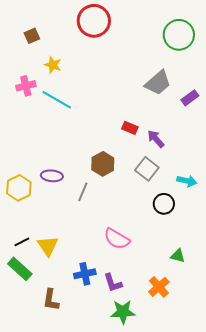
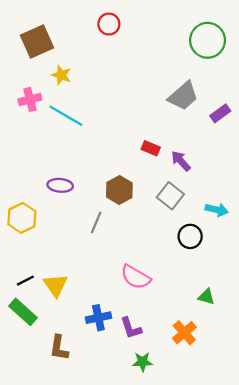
red circle: (94, 21) -> (109, 24), size x0.6
brown square: (32, 36) -> (37, 41), size x1.8
purple ellipse: (52, 176) -> (60, 185), moved
green star: (123, 312) -> (143, 362), size x0.7

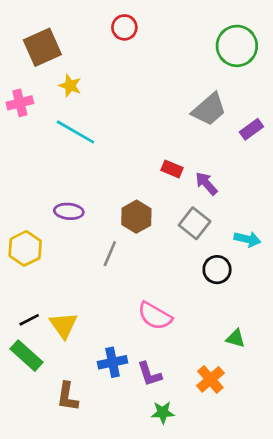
pink cross: (30, 99) -> (20, 103), moved

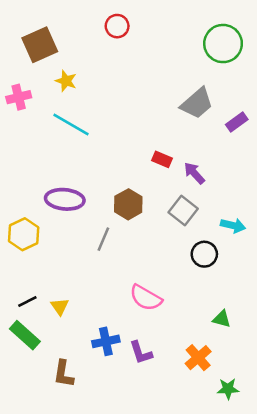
purple ellipse: (69, 211) -> (65, 199), size x1.4
yellow triangle: (64, 325) -> (60, 307), size x0.7
green star: (163, 412) -> (228, 389), moved

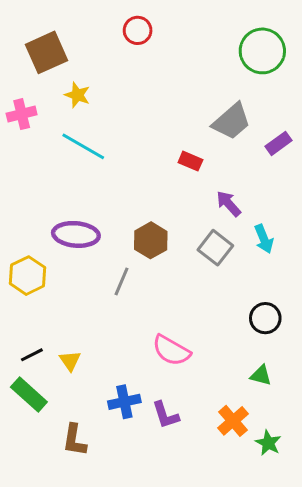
red rectangle: (162, 159) -> (190, 161), moved
cyan arrow: (233, 225) -> (264, 239), moved, turned 55
black circle: (204, 254) -> (265, 318), moved
green star: (228, 389) -> (268, 443), moved, turned 30

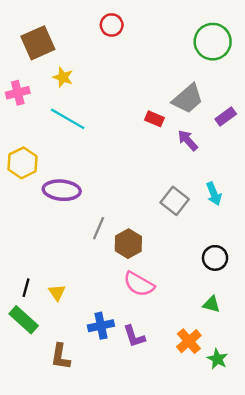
red rectangle: (190, 161) -> (154, 119), moved
purple arrow: (229, 204) -> (188, 140), moved
brown hexagon: (151, 240) -> (128, 244), moved
yellow hexagon: (27, 276) -> (22, 163), moved
black line: (32, 355) -> (26, 288), turned -48

